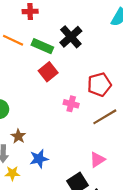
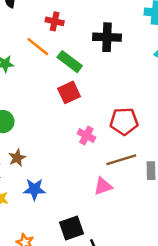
red cross: (30, 11) -> (55, 21), moved
black cross: (71, 37) -> (107, 37), moved, turned 30
pink triangle: (97, 160) -> (103, 186), moved

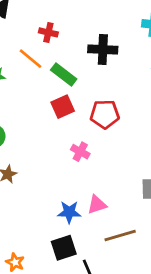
red pentagon: (124, 121) -> (105, 114), moved
brown line: (121, 160) -> (120, 235), moved
blue star: (34, 189) -> (69, 212), moved

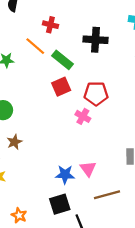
pink cross: (80, 152) -> (83, 116), moved
pink triangle: (97, 205) -> (88, 169), turned -49

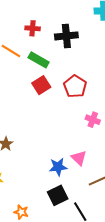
red cross: (50, 25) -> (33, 28), moved
red pentagon: (96, 94) -> (75, 86), turned -30
pink cross: (83, 116) -> (93, 120), moved

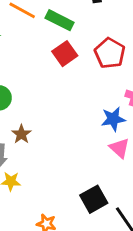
blue star: (58, 167) -> (113, 119), moved

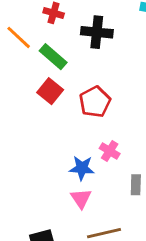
red square: (65, 54) -> (50, 91), turned -30

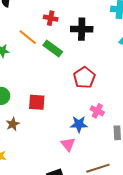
red square: (50, 91) -> (37, 102), moved, turned -30
pink triangle: (81, 198) -> (68, 144), moved

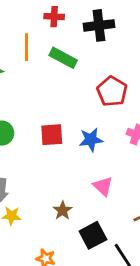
orange line: (28, 37) -> (27, 47), turned 60
brown star: (13, 124) -> (63, 210), moved
blue star: (79, 124) -> (91, 140), moved

